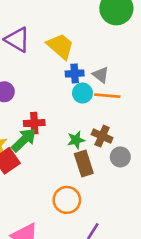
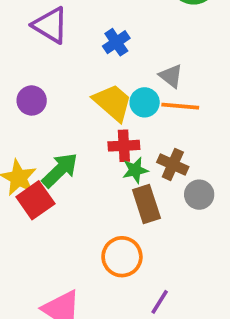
yellow trapezoid: (60, 46) -> (113, 102), moved
blue cross: (75, 73) -> (116, 42), moved, turned -30
red cross: (34, 123) -> (124, 146), moved

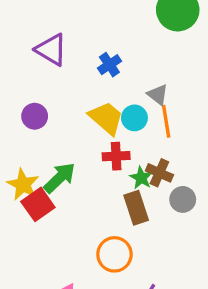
orange line: (180, 106) -> (166, 121), turned 76
green star: (135, 170) -> (141, 178), moved, turned -30

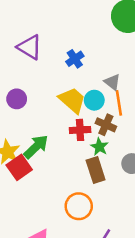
brown cross: (159, 173) -> (106, 125), moved

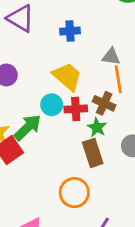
blue cross: (75, 59) -> (70, 31), turned 30
gray triangle: (112, 82) -> (111, 57), turned -30
cyan circle: (94, 100) -> (52, 105), moved

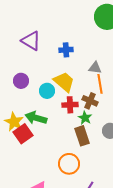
cyan circle: (52, 105) -> (47, 91), moved
green arrow: (28, 127) -> (36, 118), turned -120

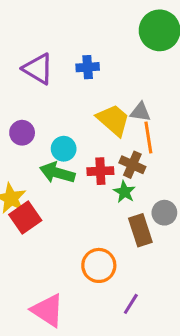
blue cross: (66, 50) -> (88, 67), moved
yellow trapezoid: (64, 82) -> (113, 120), moved
green arrow: (36, 118) -> (57, 173), moved
brown rectangle: (82, 136) -> (140, 230), moved

